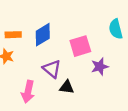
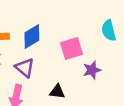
purple triangle: (52, 69) -> (25, 68), moved

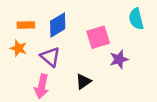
black triangle: (57, 92) -> (83, 81), turned -42

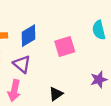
purple star: (119, 59) -> (99, 80), moved
black triangle: (83, 81) -> (56, 94), moved

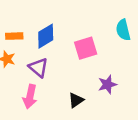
purple star: (99, 80) -> (107, 84), moved

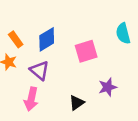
orange rectangle: (14, 36) -> (16, 39), turned 56

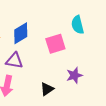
cyan semicircle: (123, 33) -> (78, 25), moved
purple triangle: (40, 70) -> (14, 61), turned -30

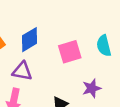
cyan semicircle: (78, 25) -> (104, 46), moved

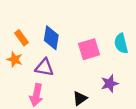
blue diamond: (30, 40) -> (51, 38), turned -50

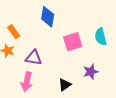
blue diamond: (51, 38) -> (48, 17), moved

